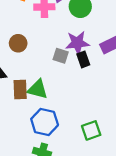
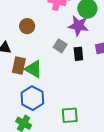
purple star: (77, 43) -> (78, 26), moved

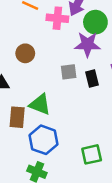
gray square: (60, 46) -> (69, 72), turned -32
brown rectangle: (19, 65) -> (17, 117), moved

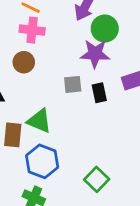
pink cross: (57, 18) -> (32, 30), moved
green square: (92, 154) -> (97, 179), turned -35

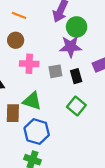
pink cross: (32, 30) -> (29, 64), moved
brown circle: (24, 62) -> (16, 40), moved
green square: (97, 179) -> (76, 106), moved

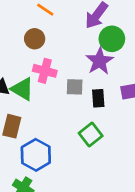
purple star: (71, 47) -> (99, 61), turned 30
green triangle: (32, 101) -> (22, 89), moved

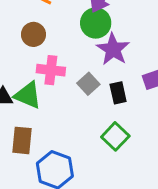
green circle: (112, 39) -> (96, 23), moved
gray square: (75, 87) -> (88, 84), turned -36

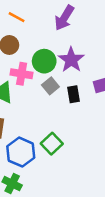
green circle: (96, 23) -> (44, 61), moved
green square: (115, 136) -> (52, 144), moved

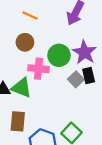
gray square: (50, 86) -> (76, 79), moved
black rectangle: (73, 94) -> (89, 75), moved

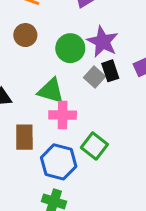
pink cross: (38, 69) -> (63, 115), moved
green triangle: (22, 88) -> (51, 91), moved

